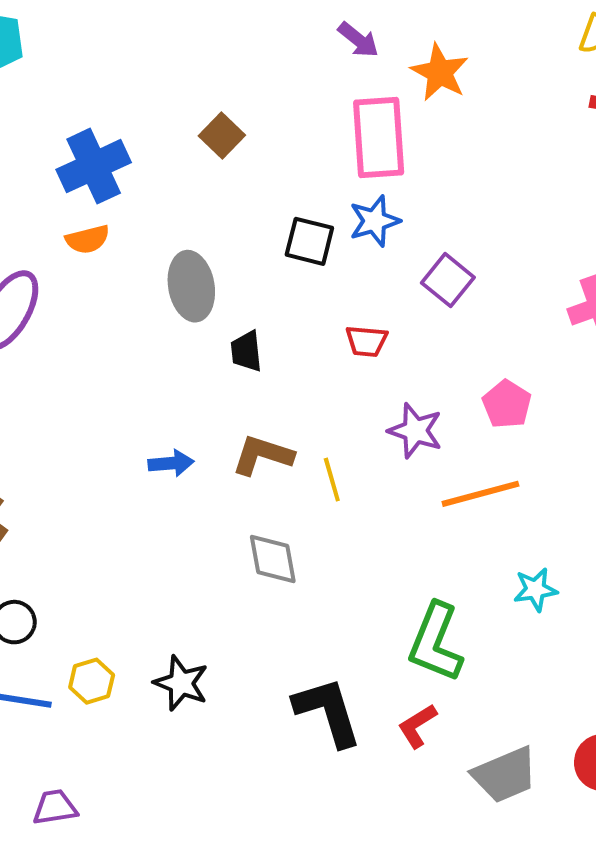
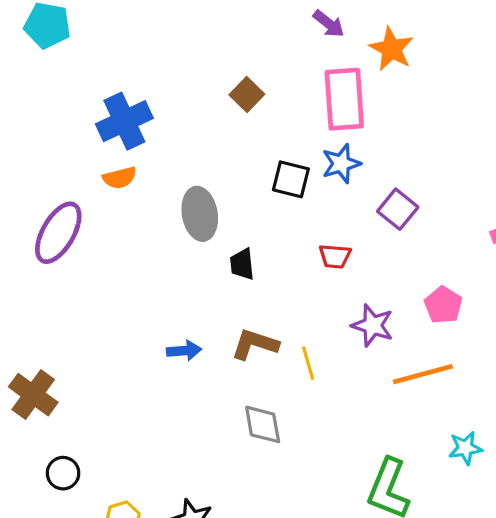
brown square: (222, 135) -> (247, 94), moved

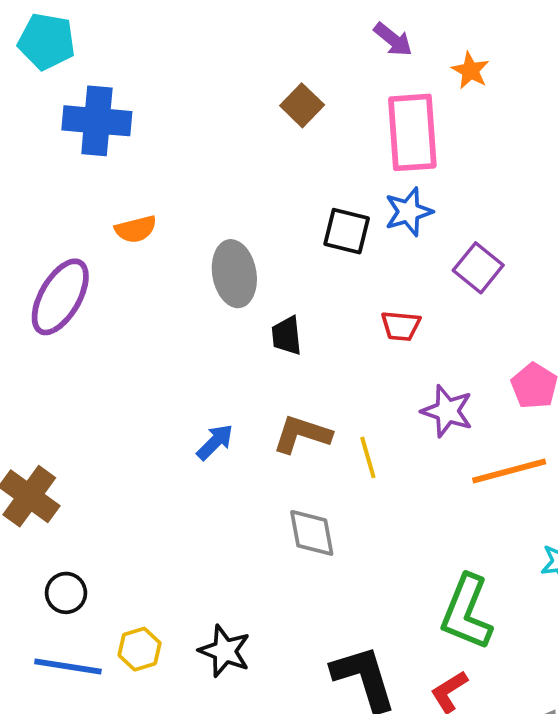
orange star: (391, 49) -> (470, 70), size x0.7
brown square: (247, 94) -> (302, 105), moved
blue cross: (124, 121) -> (97, 121), moved, turned 30
blue arrow: (184, 351) -> (215, 442), turned -40

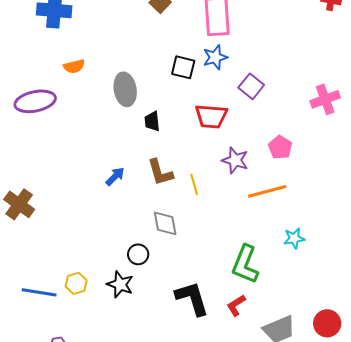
purple ellipse: (60, 297) -> (35, 101), turned 48
red trapezoid: (401, 326) -> (211, 116), size x1.6
brown L-shape: (302, 434) -> (160, 172), turned -124
black circle: (66, 593) -> (138, 254), moved

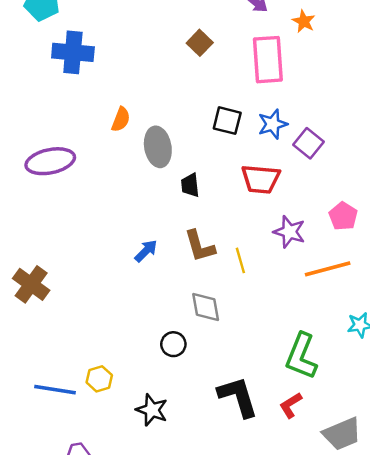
blue star: (215, 57) -> (273, 124), moved
orange semicircle: (74, 66) -> (121, 119), moved, turned -55
black star: (120, 284) -> (152, 410), moved

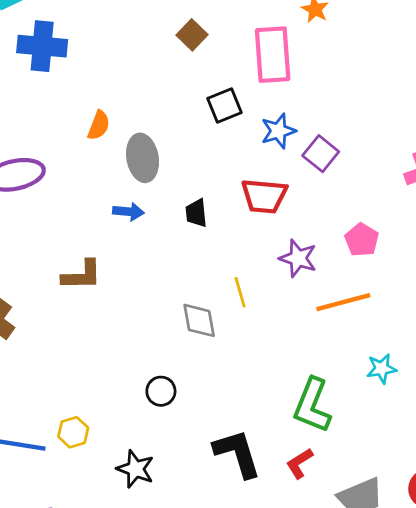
black square: (227, 121) -> (225, 106), moved, turned -36
black trapezoid: (190, 185) -> (196, 213), moved
brown L-shape: (200, 246) -> (82, 275), moved, turned -75
blue arrow: (146, 251) -> (128, 212), moved, turned 50
gray diamond: (206, 307) -> (199, 320), moved

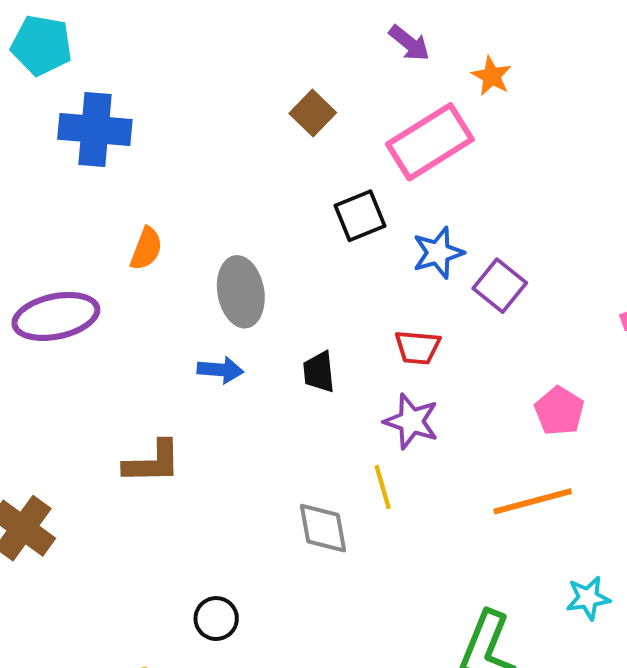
pink rectangle: (273, 55) -> (430, 142), turned 62
orange semicircle: (99, 125) -> (146, 249), moved
red trapezoid: (264, 196) -> (418, 347), size x0.7
purple star: (298, 258) -> (411, 421), moved
black circle: (161, 391) -> (216, 619), moved

